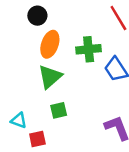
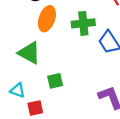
green triangle: (50, 77) -> (29, 53), moved, turned -50

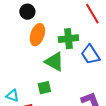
green triangle: (29, 53) -> (54, 62), moved

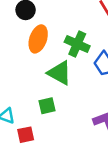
green cross: (68, 39) -> (77, 44), turned 30

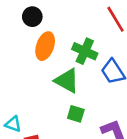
green square: (47, 106) -> (76, 114), moved, turned 30

